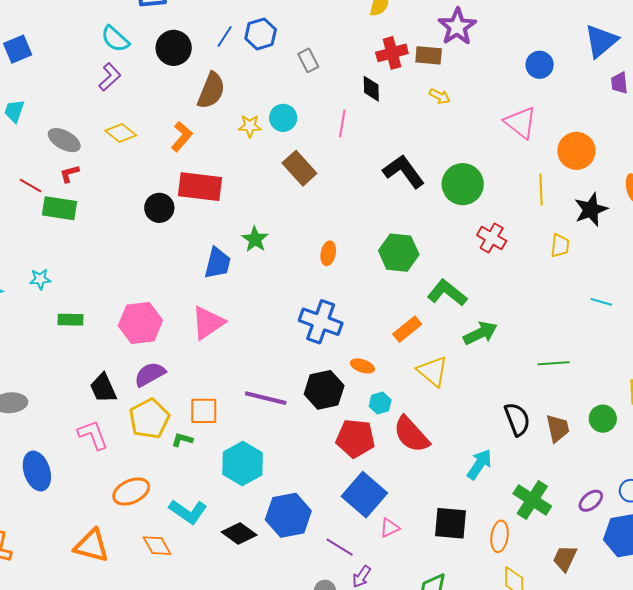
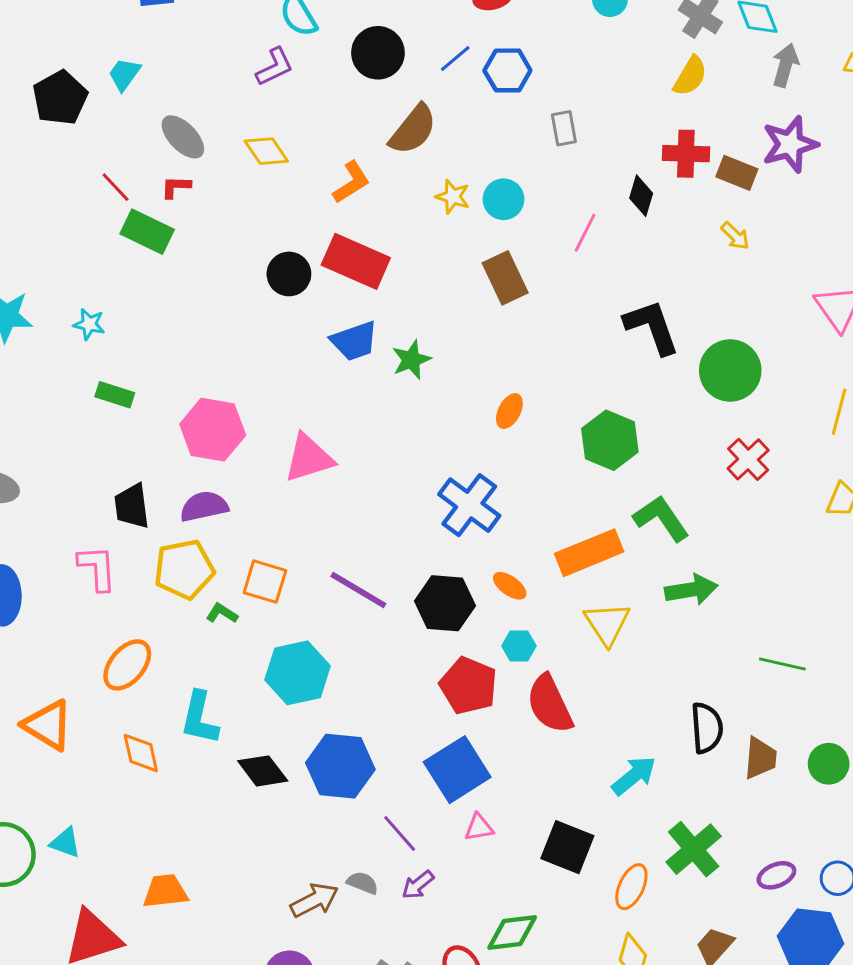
blue trapezoid: (218, 263) -> (354, 341), moved, turned 40
orange rectangle: (407, 329) -> (589, 553), size x1.5
orange ellipse: (131, 491) -> (127, 665), turned -42
cyan L-shape: (188, 512) -> (199, 718), turned 51

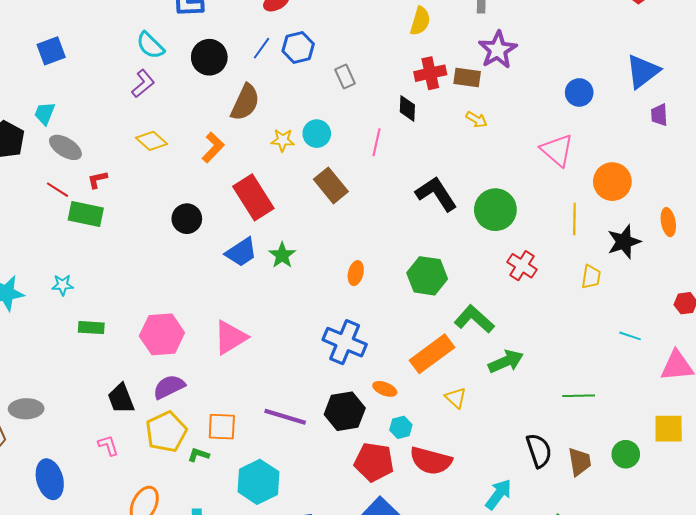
gray ellipse: (183, 137) -> (65, 147), moved
red rectangle: (356, 261) -> (253, 197), moved, turned 48
pink L-shape: (97, 568) -> (108, 445), size x0.7
yellow triangle: (607, 624) -> (456, 398), size x0.7
red semicircle: (550, 704) -> (431, 461), turned -36

